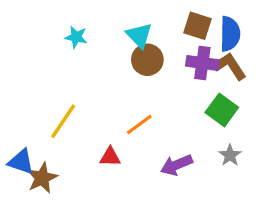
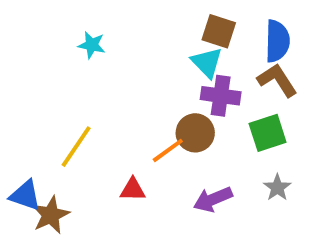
brown square: (198, 26) -> (219, 31), moved
cyan triangle: (139, 35) -> (207, 63), moved
brown circle: (147, 60) -> (195, 133), moved
purple cross: (202, 63) -> (221, 96), moved
green square: (222, 110) -> (268, 133), turned 36

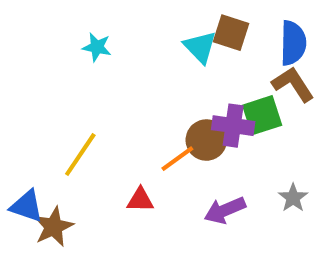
cyan triangle: (207, 63) -> (200, 47), moved
purple cross: (221, 96) -> (233, 126), moved
green square: (268, 133) -> (262, 115), moved

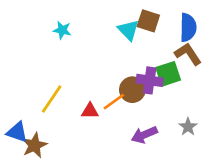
red triangle: (140, 200) -> (90, 111), moved

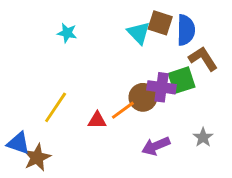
blue semicircle: (188, 27) -> (186, 30), moved

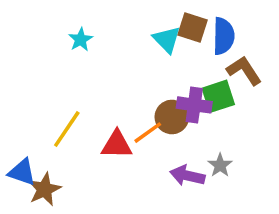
cyan star: (67, 33) -> (81, 40), turned 30
red triangle: (97, 120) -> (117, 145), size x1.4
gray star: (203, 137) -> (220, 165), moved
purple arrow: (156, 146) -> (187, 176), turned 36

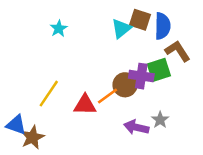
cyan triangle: (167, 40) -> (121, 28), turned 35

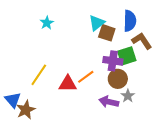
brown square: (140, 20) -> (107, 33), moved
brown circle: (125, 85) -> (118, 79), moved
blue triangle: (16, 125) -> (13, 100), turned 30

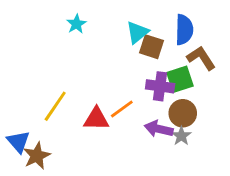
cyan star: (47, 23) -> (76, 24), moved
brown circle: (118, 79) -> (183, 113), moved
purple arrow: (109, 102) -> (159, 129), moved

